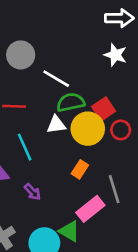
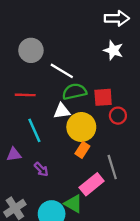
red square: (104, 109) -> (103, 97), turned 30
yellow circle: (88, 129) -> (81, 127), moved

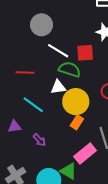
gray circle: (31, 50) -> (42, 25), moved
green semicircle: (74, 92) -> (70, 69), turned 30
red square: (103, 97) -> (85, 53), moved
cyan line: (34, 130) -> (33, 105), turned -30

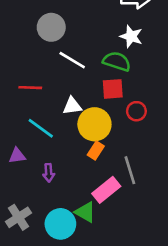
red square: (85, 53) -> (113, 89), moved
green semicircle: (70, 69) -> (117, 61), moved
purple arrow: (39, 140) -> (49, 173), turned 40

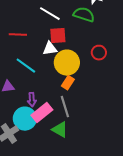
red square: (113, 89) -> (58, 36), moved
gray line: (130, 170) -> (65, 107), moved
pink rectangle: (106, 190) -> (42, 113), moved
cyan circle: (60, 224) -> (25, 119), moved

